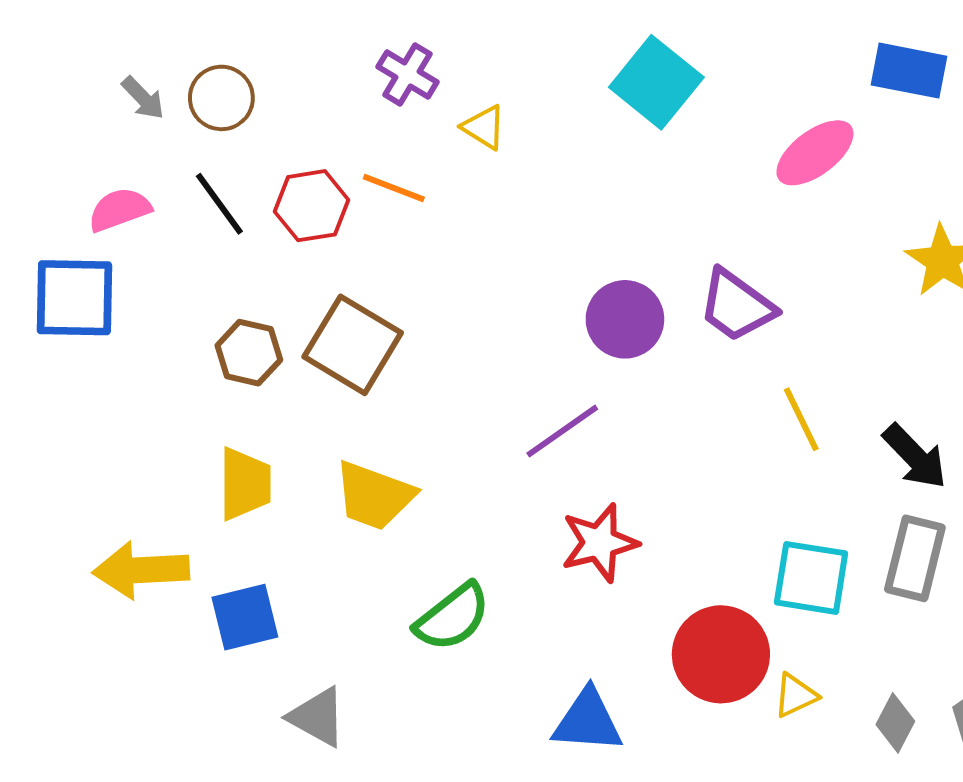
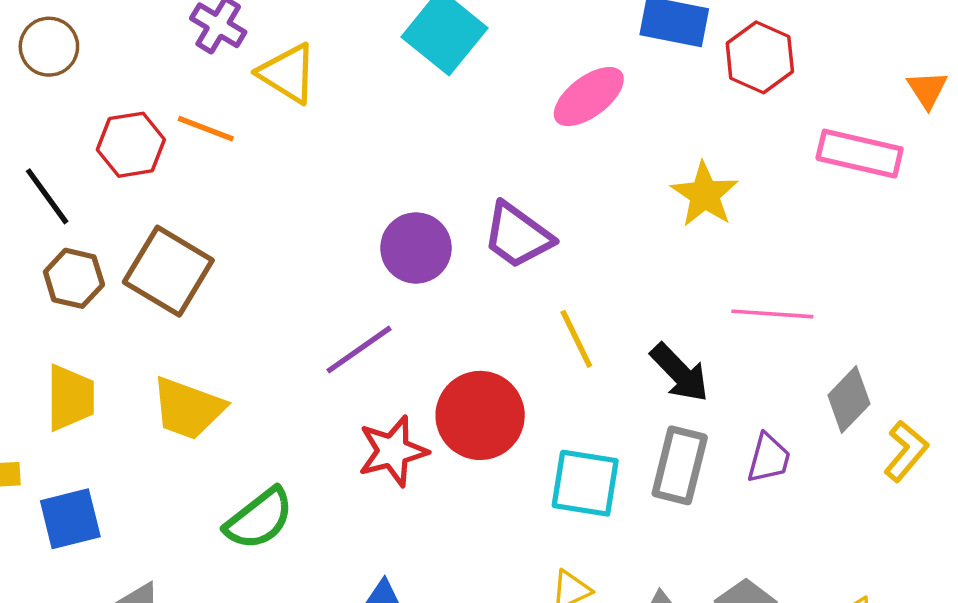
yellow triangle: (484, 127) -> (288, 73), size x1.5
black line: (219, 204) -> (47, 196), moved
red circle: (721, 654) -> (480, 415), moved

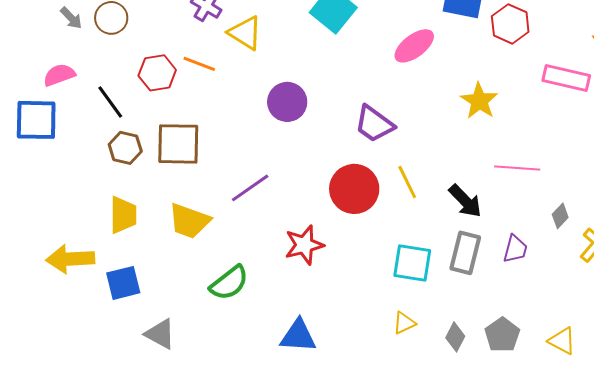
purple circle: (416, 248) -> (287, 102), moved
brown square: (168, 271) -> (178, 144), turned -30
purple line: (359, 350) -> (250, 188), moved
gray diamond: (849, 399) -> (560, 216), size x0.7
red circle: (480, 415) -> (354, 189), moved

